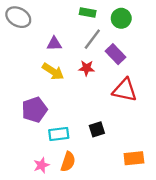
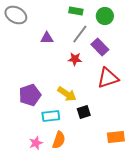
yellow arrow: (53, 71) -> (67, 94), moved
red triangle: (125, 90) -> (108, 78), turned -30

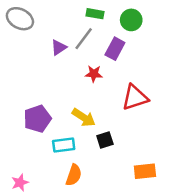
gray line: (80, 34) -> (84, 39), moved
purple triangle: (47, 38) -> (59, 47), turned -32
purple rectangle: (100, 47) -> (115, 49), moved, turned 72
pink star: (36, 143) -> (20, 183), moved

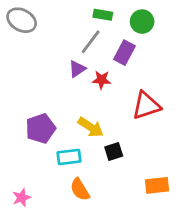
purple triangle: (59, 47) -> (77, 69), moved
orange semicircle: (74, 175) -> (80, 189), turned 130

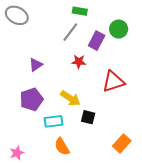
green circle: (142, 22) -> (119, 29), moved
purple triangle: (77, 69) -> (36, 65), moved
black square: (114, 152) -> (88, 117), turned 32
orange rectangle: (157, 185) -> (122, 143), turned -42

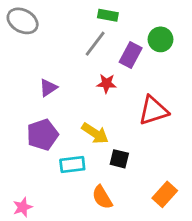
orange semicircle: (62, 147) -> (102, 197), moved

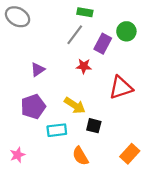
pink star: (23, 207) -> (18, 155), moved

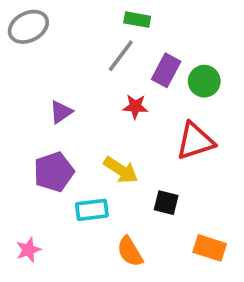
gray ellipse: (18, 17) -> (28, 27), turned -55
green circle: (126, 31) -> (204, 81), moved
black square: (94, 126) -> (166, 203), moved
orange rectangle: (130, 154) -> (210, 248), turned 66

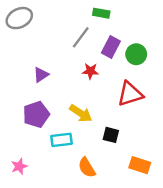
green rectangle: (137, 20) -> (101, 13), moved

